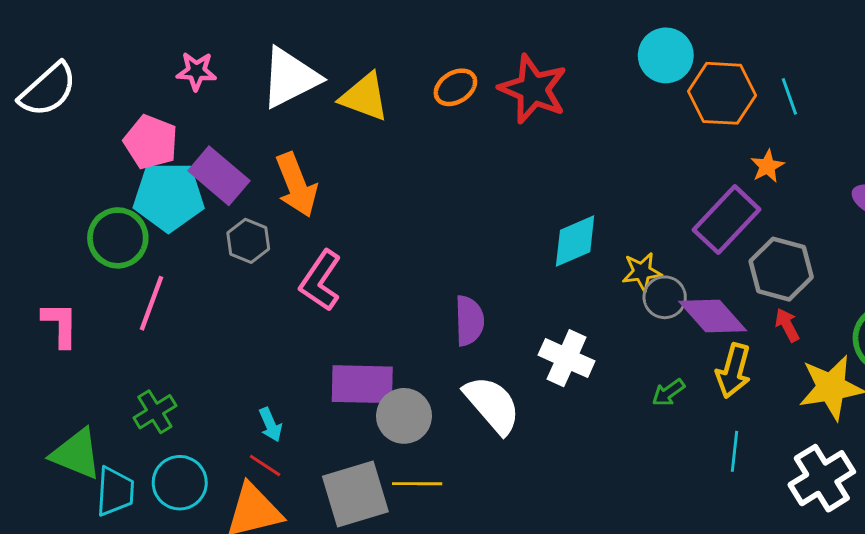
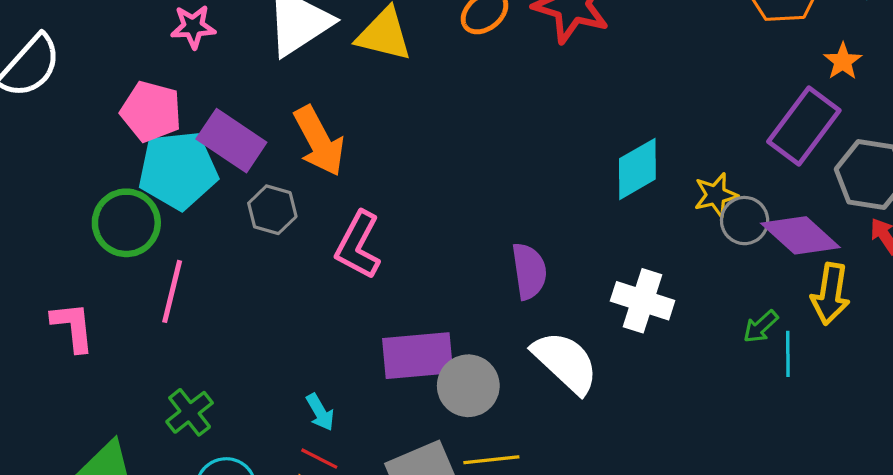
cyan line: (734, 451) -> (788, 354), moved

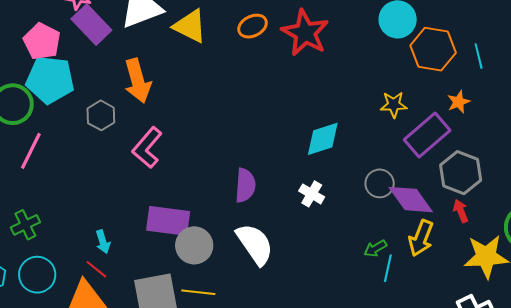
purple rectangle: (231, 141) -> (91, 25), moved
yellow star: (716, 195) -> (394, 105), moved
white cross: (643, 301) -> (312, 194), moved, size x0.7

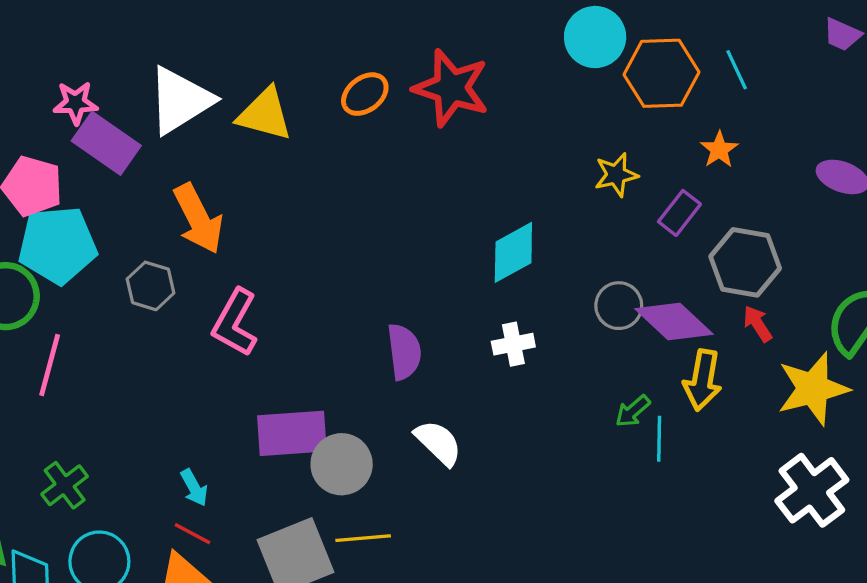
purple rectangle: (427, 135) -> (679, 213), size x0.6
white cross: (312, 194) -> (513, 344), turned -30
white semicircle: (255, 244) -> (438, 443), size x0.7

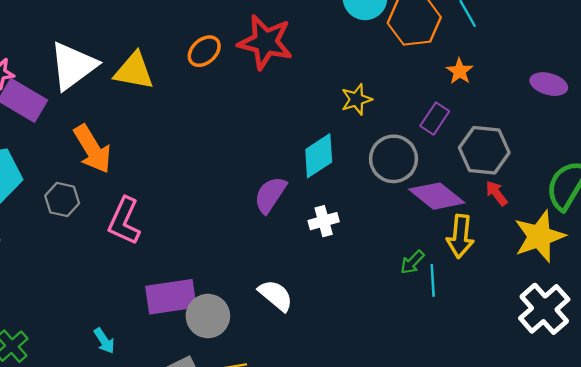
yellow star: (616, 175) -> (356, 99), moved
gray circle: (619, 306) -> (394, 159), moved, size x1.4
purple semicircle: (404, 352) -> (270, 195), moved, turned -135

